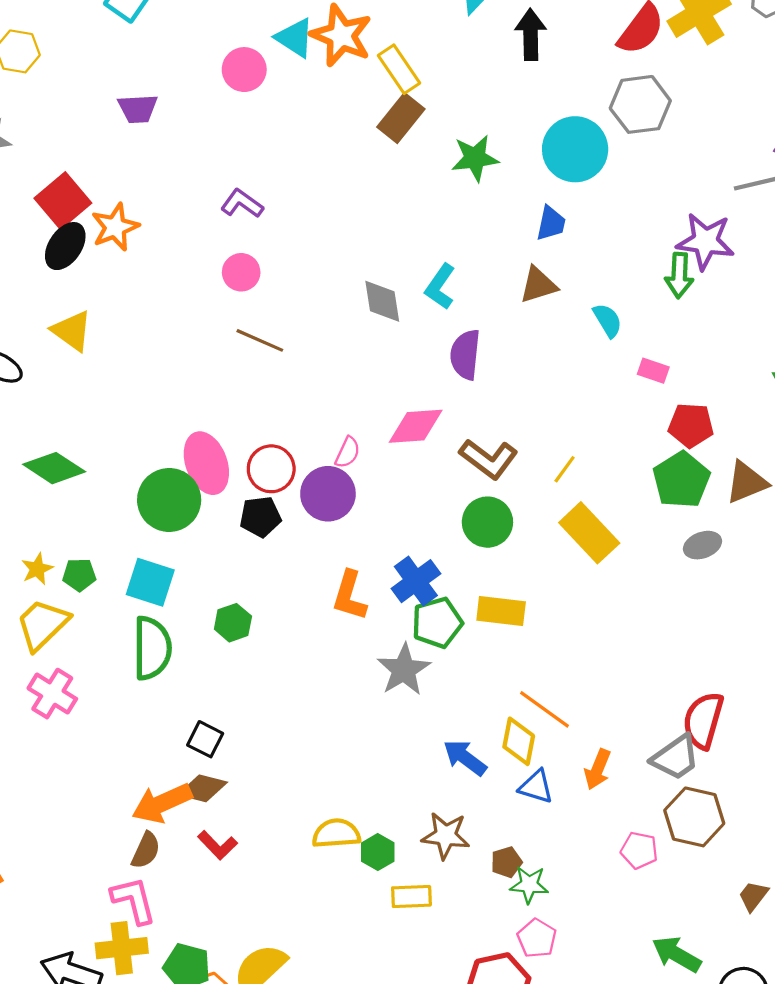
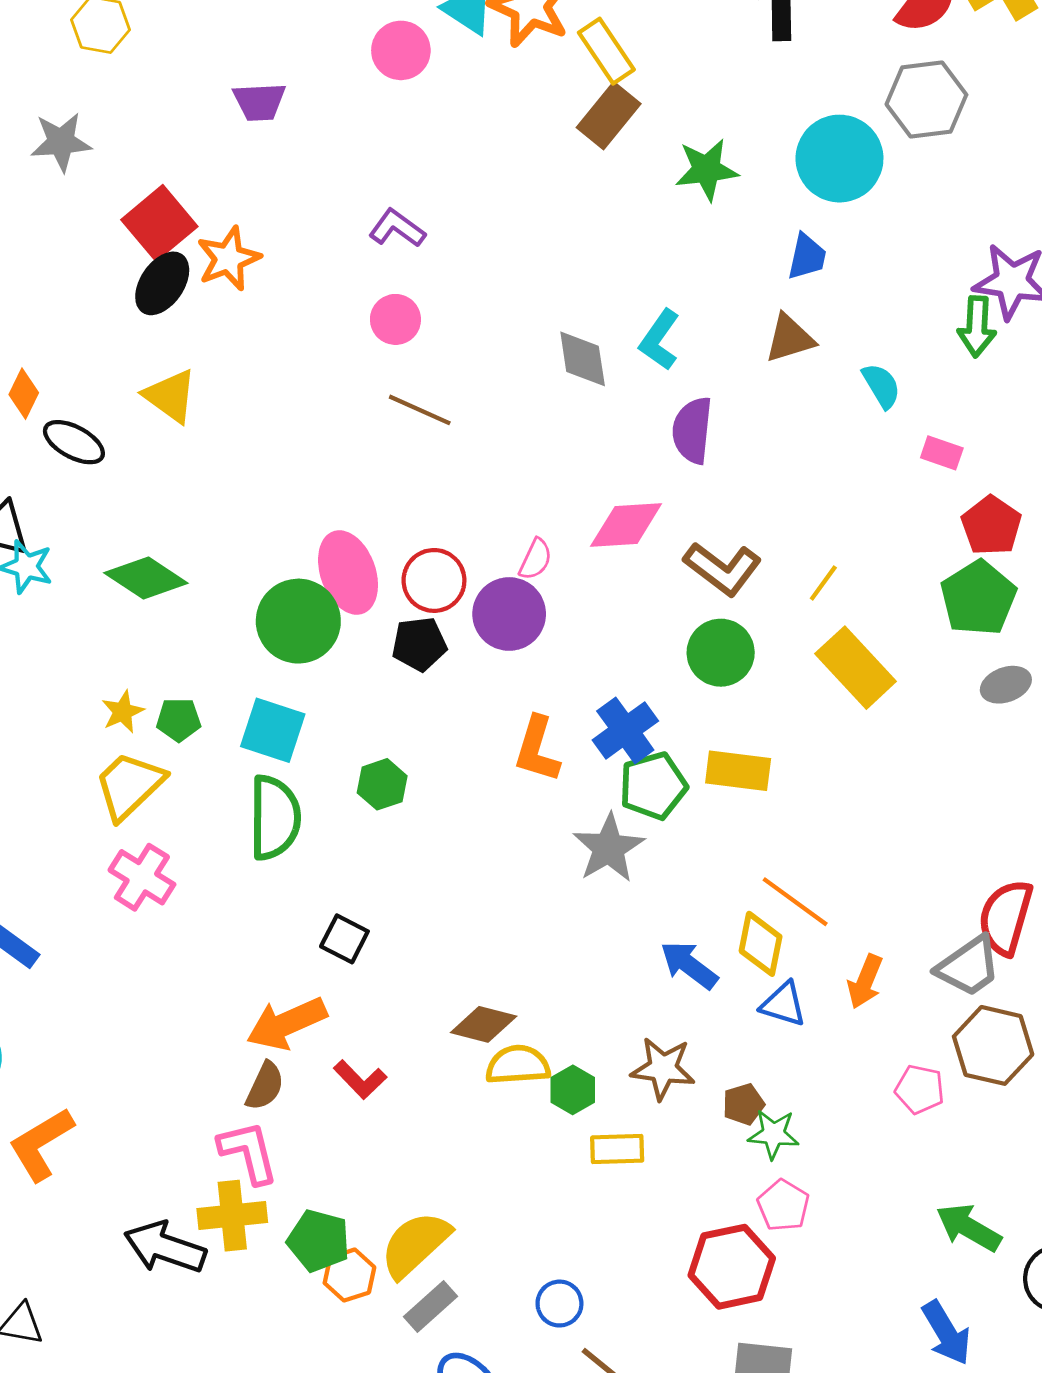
red pentagon: (691, 425) -> (991, 526), turned 30
brown diamond: (203, 788) -> (484, 1024), moved

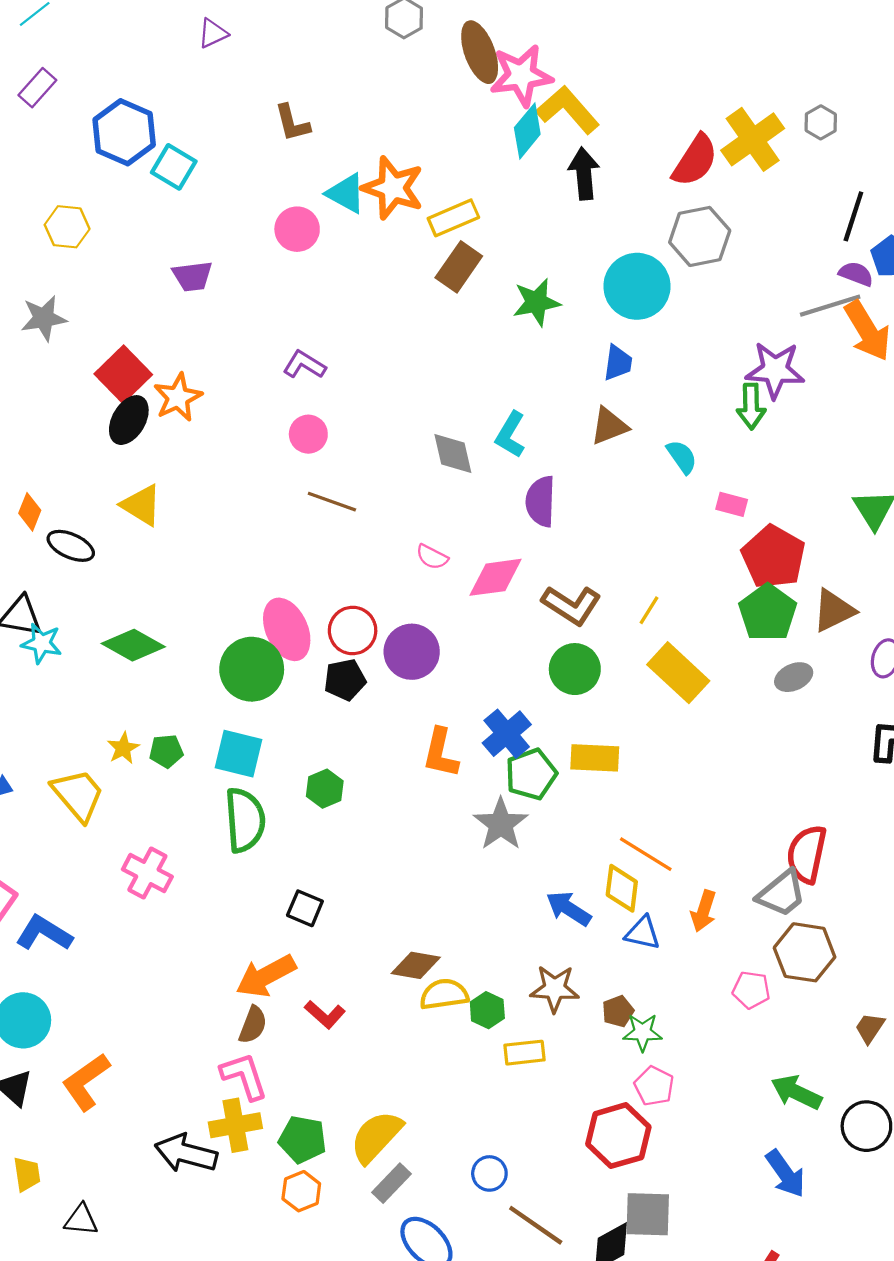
yellow rectangle: (606, 51) -> (453, 218), turned -75
red pentagon: (991, 526) -> (774, 557), size x1.4
pink semicircle: (536, 559) -> (432, 557), moved, turned 96
yellow trapezoid: (129, 785) -> (78, 795), moved, turned 98
orange hexagon: (349, 1275) -> (301, 1191), moved

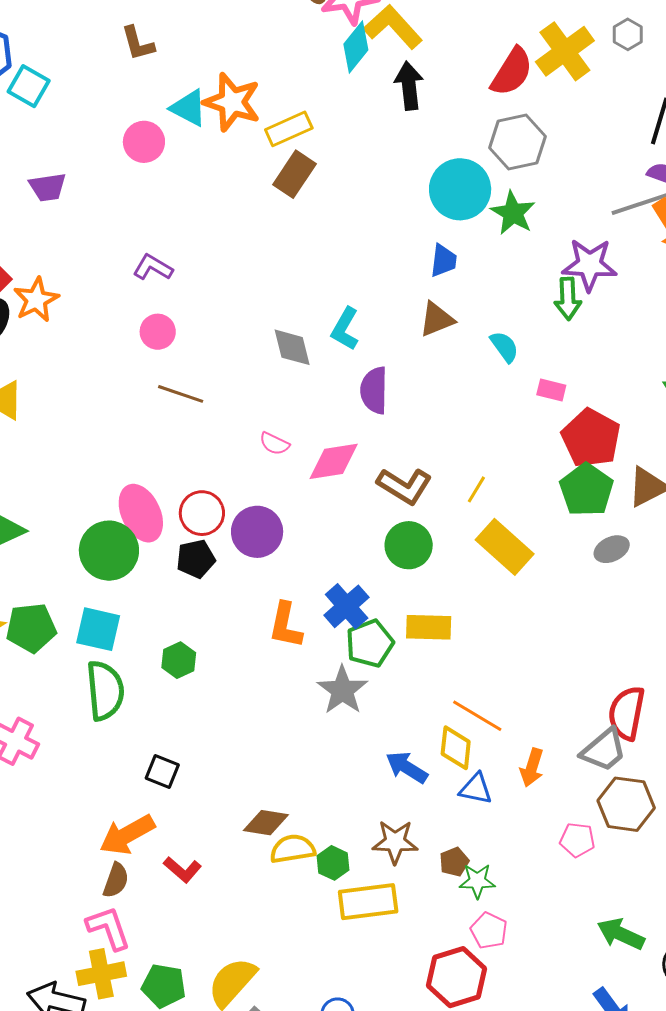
green star: (536, 302) -> (513, 213), moved, turned -30
green pentagon: (166, 751) -> (31, 628), size x1.6
yellow rectangle: (524, 1053) -> (368, 902), size x1.5

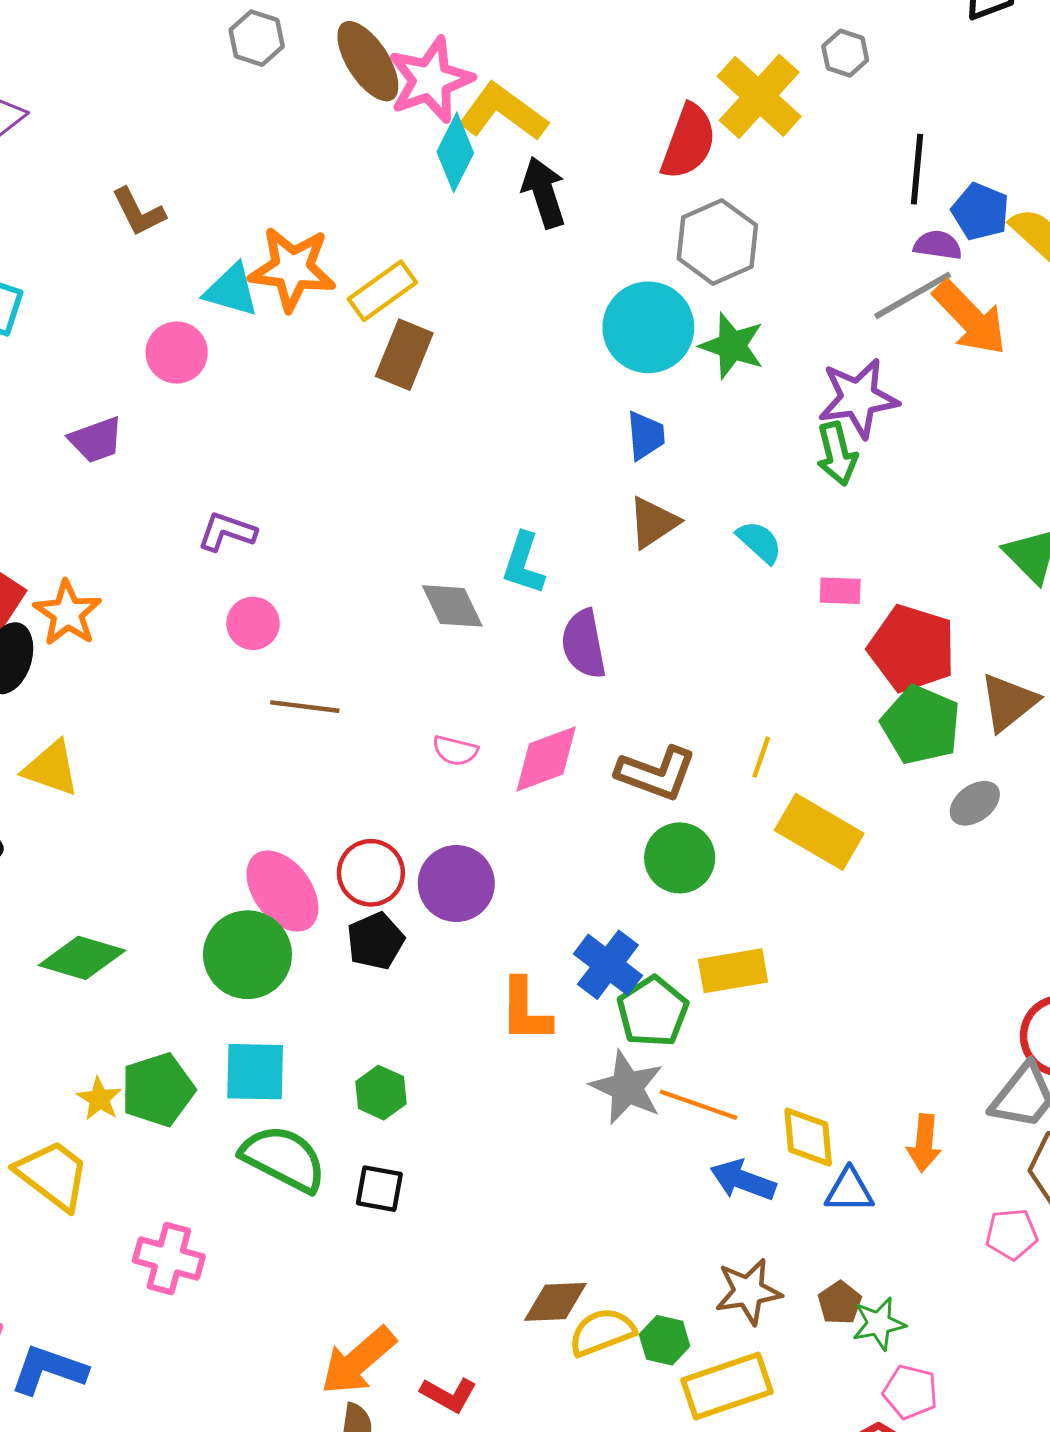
purple trapezoid: (48, 187) -> (96, 440), moved
green semicircle: (105, 691) -> (284, 1159), turned -46
orange line: (477, 716) -> (698, 1105), moved
black square: (162, 771) -> (379, 1189), moved

